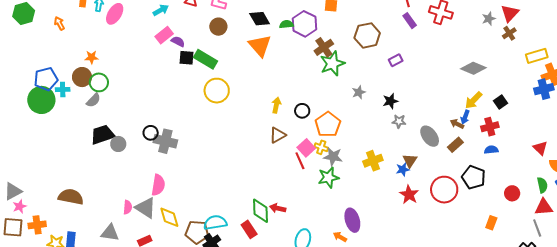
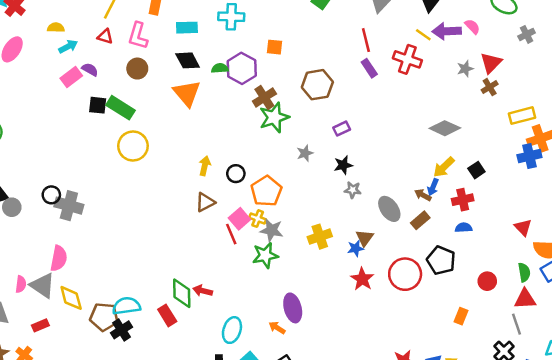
purple semicircle: (178, 42) -> (90, 70), moved
purple rectangle: (396, 60) -> (342, 129), moved

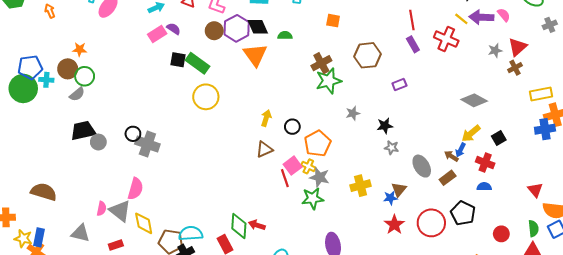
purple hexagon: (242, 68) -> (237, 28), moved
purple rectangle: (342, 129) -> (399, 85), moved
red cross: (463, 200) -> (485, 163), turned 30

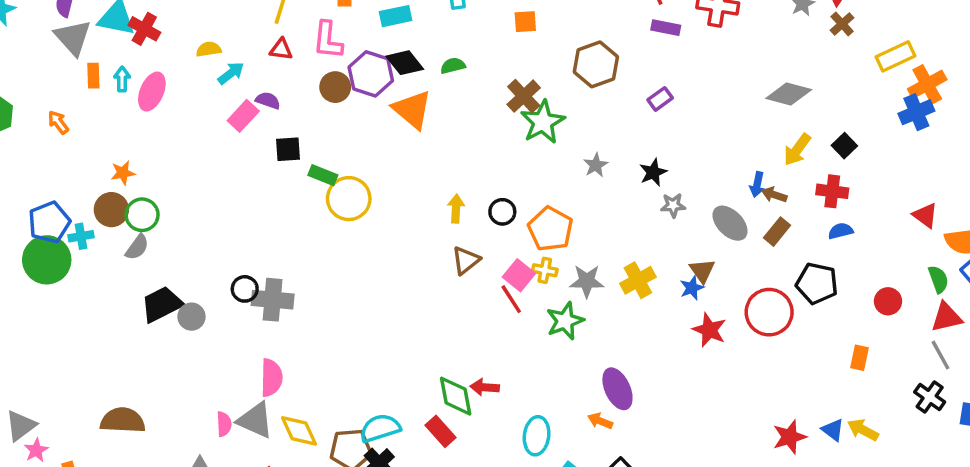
purple rectangle: (413, 44) -> (666, 28), turned -35
green rectangle: (197, 63) -> (323, 175), moved, size x0.7
blue arrow: (460, 150) -> (757, 184), moved
gray star: (320, 177) -> (587, 281), moved

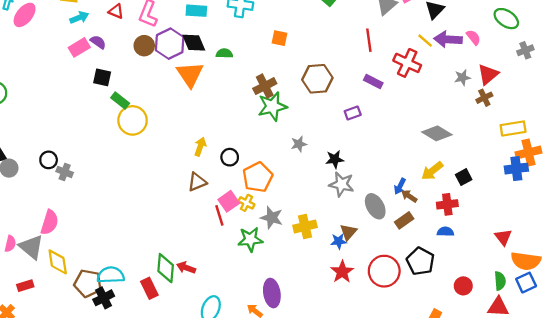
purple rectangle: (666, 28) -> (373, 81), moved
red cross: (832, 191) -> (447, 204), turned -30
gray star: (673, 205) -> (342, 184), size x1.5
gray cross: (273, 300) -> (65, 172), size x0.6

